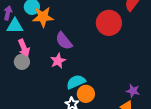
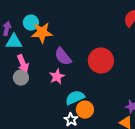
red circle: (109, 23) -> (101, 61), moved

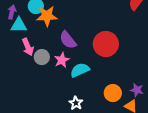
gray circle: (21, 78) -> (42, 57), moved
cyan semicircle: (75, 98) -> (80, 70), moved
orange circle: (85, 110) -> (113, 93), moved

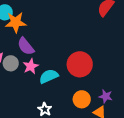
purple semicircle: (68, 40) -> (26, 46), moved
red circle: (106, 44) -> (80, 64), moved

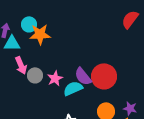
purple semicircle: (26, 46) -> (83, 76), moved

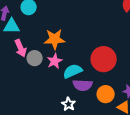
orange star: (40, 34) -> (55, 39), moved
purple semicircle: (83, 76) -> (83, 85), moved, turned -48

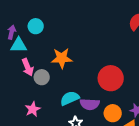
pink star: (55, 61) -> (33, 109), moved
cyan semicircle: (73, 71) -> (70, 98), moved

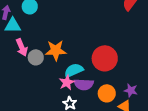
orange star: (62, 58) -> (56, 50), moved
cyan semicircle: (70, 98) -> (74, 70), moved
pink star: (33, 109) -> (67, 82), moved

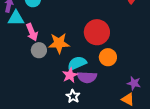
pink arrow: (22, 47) -> (32, 32), moved
red circle: (105, 58) -> (97, 32), moved
orange circle: (107, 93) -> (108, 57), moved

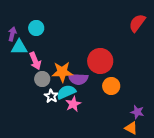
cyan semicircle: (77, 63) -> (66, 92), moved
purple semicircle: (87, 77) -> (78, 79), moved
white star: (73, 96) -> (51, 96), moved

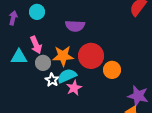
cyan triangle: (19, 47) -> (19, 57), moved
red circle: (100, 61) -> (91, 56), moved
purple semicircle: (78, 79) -> (75, 26), moved
purple star: (137, 112) -> (138, 96), size x1.5

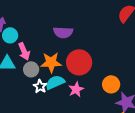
cyan circle: (37, 12) -> (10, 35), moved
orange circle: (112, 70) -> (111, 84), moved
pink star: (74, 88) -> (76, 89), moved

